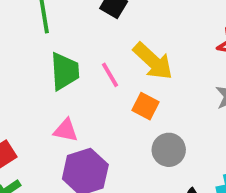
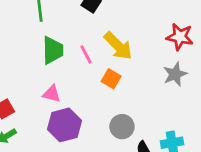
gray circle: (169, 150) -> (122, 127), moved

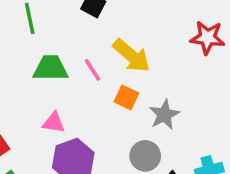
green trapezoid: (53, 50) -> (51, 68), turned -84
gray star: (175, 74) -> (164, 115), moved

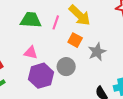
pink line: (92, 70) -> (56, 22), turned 48
gray circle: (145, 156) -> (66, 67), moved

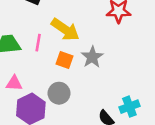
gray star: (97, 52) -> (92, 57), moved

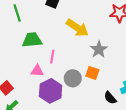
pink line: (38, 43) -> (52, 57), moved
orange square: (65, 60) -> (92, 73), moved

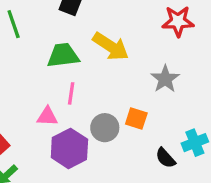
green trapezoid: (32, 40) -> (63, 55), moved
gray star: (99, 49) -> (165, 79), moved

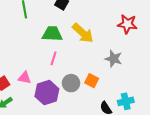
gray star: (165, 79) -> (114, 59), turned -30
pink triangle: (47, 116) -> (25, 78), moved

